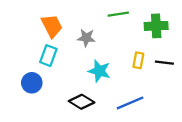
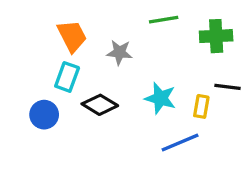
yellow rectangle: (138, 60) -> (201, 106), moved
cyan star: (99, 71) -> (160, 98), moved
black diamond: (82, 102) -> (100, 105), moved

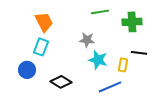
gray star: (119, 52) -> (87, 40), moved
black diamond: (100, 105) -> (61, 82), moved

